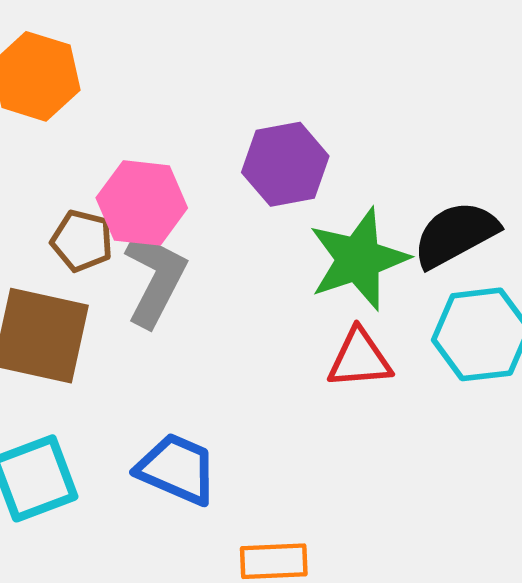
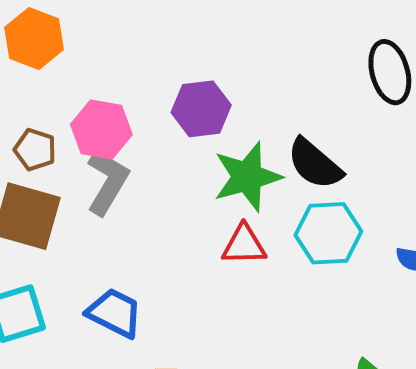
black semicircle: (455, 234) -> (315, 164), turned -114
brown pentagon: (82, 241) -> (35, 150), moved

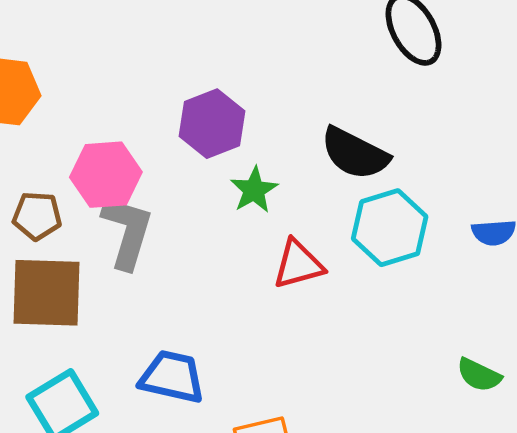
green star: (247, 177) -> (254, 190), moved, size x0.6

